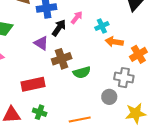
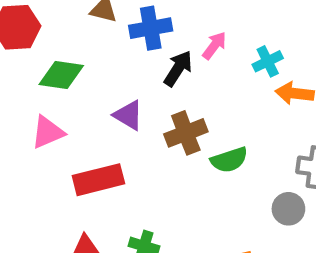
purple triangle: (41, 43) -> (128, 115), moved
red rectangle: (33, 84) -> (98, 180), moved

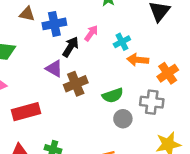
purple triangle: (128, 115) -> (54, 69), moved
green semicircle: (229, 160) -> (113, 95), moved
gray circle: (288, 209) -> (123, 119), moved

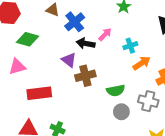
blue cross: (54, 24) -> (75, 22), turned -36
black arrow: (71, 47) -> (86, 43), turned -120
orange arrow: (138, 60) -> (142, 63), turned 132

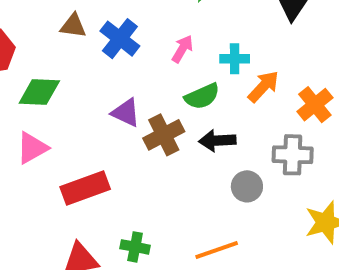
black arrow: (86, 43) -> (217, 140), moved
cyan cross: (130, 46) -> (235, 59), turned 32
green semicircle: (116, 90) -> (202, 96), moved

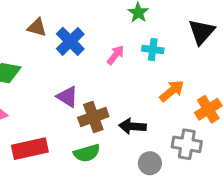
cyan cross: (235, 59) -> (153, 50), moved
green semicircle: (202, 96) -> (87, 153), moved

